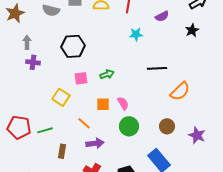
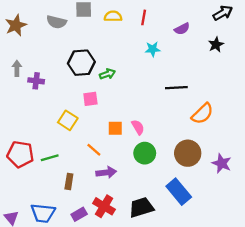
gray arrow: (27, 42) -> (17, 68), moved
green arrow: (107, 74) -> (107, 74), moved
brown circle: (167, 126) -> (188, 153), size x1.5

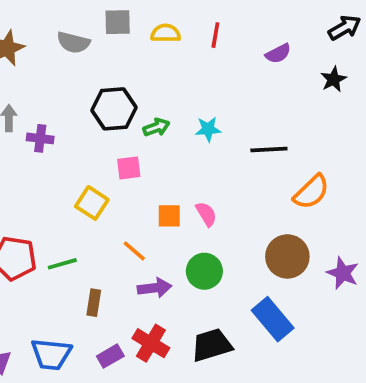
cyan star: (153, 49) -> (208, 129), moved
green circle: (145, 153) -> (204, 271), moved

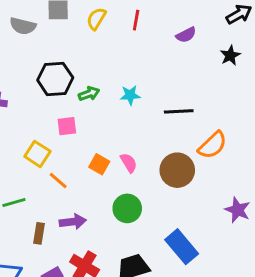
yellow semicircle: (166, 33) -> (96, 19), turned -60
orange square: (169, 216) -> (99, 164), turned 30
orange line: (134, 251) -> (58, 180), moved
brown circle: (287, 256) -> (177, 170), moved
purple arrow: (155, 288) -> (73, 222), moved

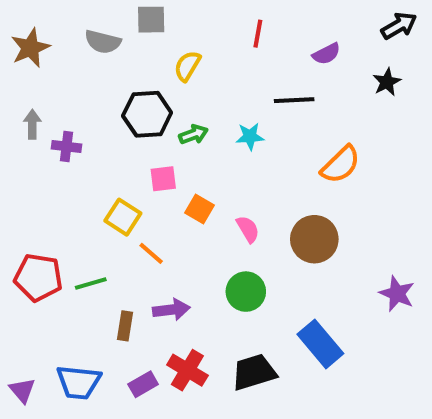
yellow semicircle: (96, 19) -> (187, 66), moved
black line: (179, 111) -> (294, 100), moved
orange semicircle: (213, 145) -> (341, 165), moved
orange square: (99, 164) -> (199, 209), moved

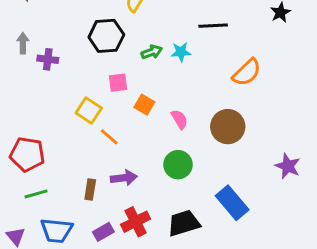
green arrow: (193, 134) -> (152, 52), moved
green line: (91, 283) -> (36, 194), moved
red cross: (187, 370) -> (136, 222), turned 32

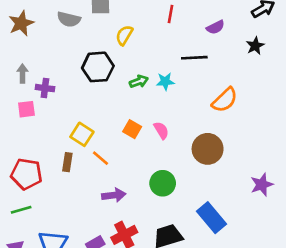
pink square: (118, 83) -> (26, 109), moved
pink semicircle: (179, 119) -> (161, 130), moved
purple star: (288, 166) -> (262, 185), turned 30
brown rectangle: (90, 190) -> (67, 162), moved
green line: (36, 194) -> (21, 210), moved

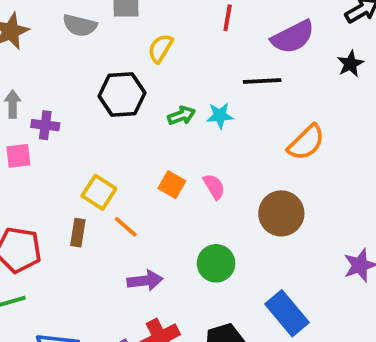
purple semicircle: (216, 27) -> (293, 37), size x1.6

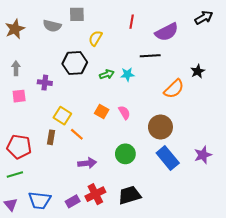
black star: (350, 64) -> (198, 71), moved
purple cross: (45, 125) -> (45, 83), moved
blue rectangle: (287, 313) -> (168, 158), moved

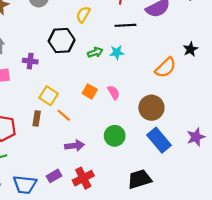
black line: (150, 56) -> (125, 25), moved
black trapezoid: (130, 195) -> (140, 179), moved
purple rectangle: (73, 201) -> (54, 176), moved

